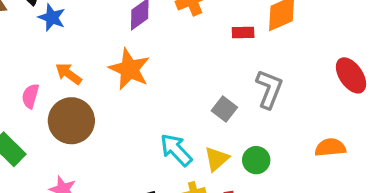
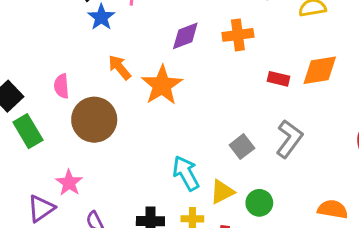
orange arrow: (69, 74) -> (120, 67), moved
pink semicircle: (30, 96) -> (62, 86), turned -35

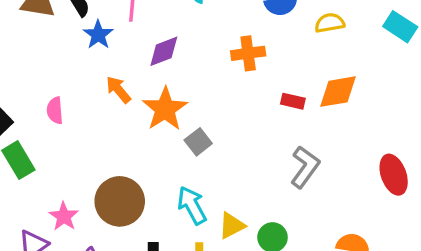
purple diamond: (185, 36) -> (164, 51), moved
brown circle: (94, 120) -> (120, 201), moved
gray square: (242, 147) -> (198, 142), moved

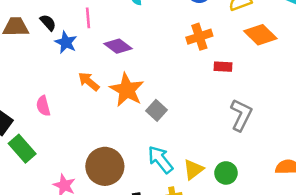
purple diamond: (164, 51) -> (118, 46), turned 68
orange cross: (248, 53) -> (199, 37), moved
orange diamond: (338, 92) -> (260, 35), moved, turned 64

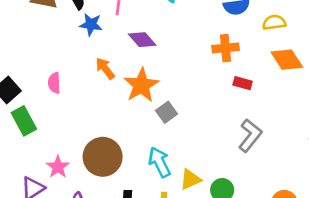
blue star: (66, 42) -> (91, 24), turned -30

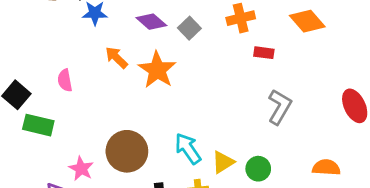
gray square: (166, 112) -> (189, 28), moved
green rectangle: (24, 121) -> (38, 125), turned -40

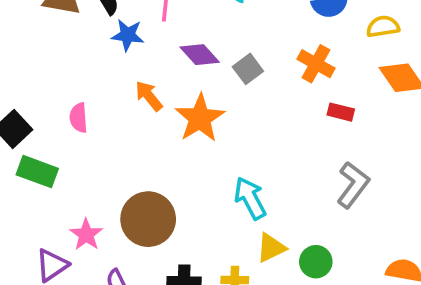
orange cross: (241, 18) -> (316, 64), turned 36
cyan arrow: (188, 149) -> (250, 198), moved

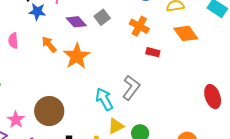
gray square: (248, 69) -> (102, 17), moved
pink semicircle: (79, 118) -> (13, 41), moved
gray L-shape: (353, 185) -> (131, 88), moved

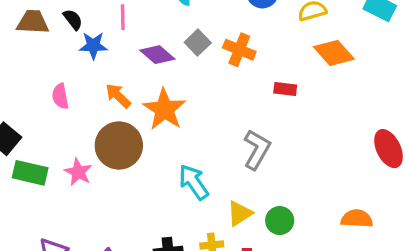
orange cross: (139, 26) -> (239, 50), moved
cyan arrow: (104, 99) -> (194, 182), moved
brown circle: (49, 111) -> (119, 145), moved
pink star: (16, 120) -> (78, 172), moved

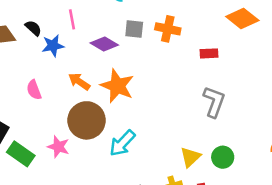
gray square: (198, 43) -> (134, 29), turned -30
gray L-shape: (257, 150) -> (214, 102), moved
green rectangle: (30, 173) -> (21, 154), turned 32
cyan arrow: (194, 182) -> (122, 143), moved, turned -92

